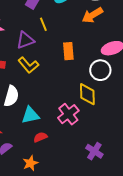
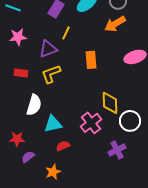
yellow line: (43, 24) -> (66, 33), turned 48
yellow L-shape: (28, 65) -> (51, 74), turned 110
white circle: (100, 70) -> (130, 121), moved
purple cross: (94, 151) -> (117, 150), moved, turned 30

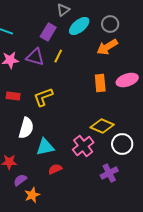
purple triangle: (48, 49) -> (35, 57), moved, turned 36
orange rectangle: (91, 60) -> (100, 83), moved
yellow diamond: (110, 103) -> (102, 126), turned -65
orange star: (53, 172) -> (32, 195), moved

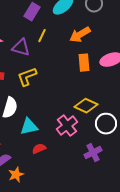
orange arrow: (107, 47) -> (80, 35), moved
purple triangle: (35, 57) -> (21, 48), moved

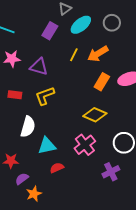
yellow line: (42, 36) -> (74, 55), moved
orange rectangle: (84, 63) -> (102, 82), turned 36
yellow diamond: (86, 106) -> (95, 115), moved

